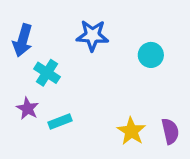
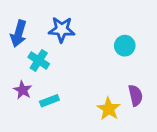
blue star: (92, 35) -> (62, 30), moved
purple semicircle: (170, 131) -> (136, 95), moved

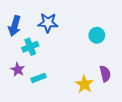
cyan cross: (39, 60) -> (30, 47), turned 35

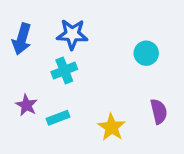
cyan cross: (30, 47) -> (64, 70), moved
yellow star: (84, 84) -> (112, 127), moved

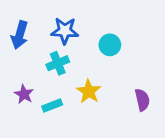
cyan circle: (146, 53) -> (110, 45), moved
yellow star: (112, 127) -> (89, 91), moved

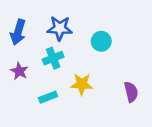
yellow star: (89, 91) -> (82, 84), turned -30
purple star: (24, 94) -> (19, 71), moved

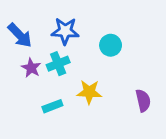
blue arrow: (18, 32) -> (20, 35), turned -60
purple star: (19, 71) -> (31, 68), moved

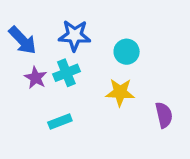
yellow star: (89, 92) -> (120, 92), moved

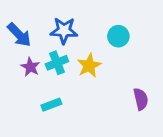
cyan circle: (127, 52) -> (118, 36), moved
yellow star: (120, 92) -> (89, 66), moved, turned -30

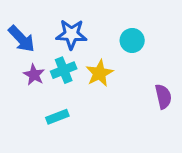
purple semicircle: (141, 99) -> (163, 97), moved

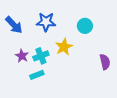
cyan cross: (64, 70) -> (41, 56), moved
purple star: (34, 75) -> (22, 56), moved

